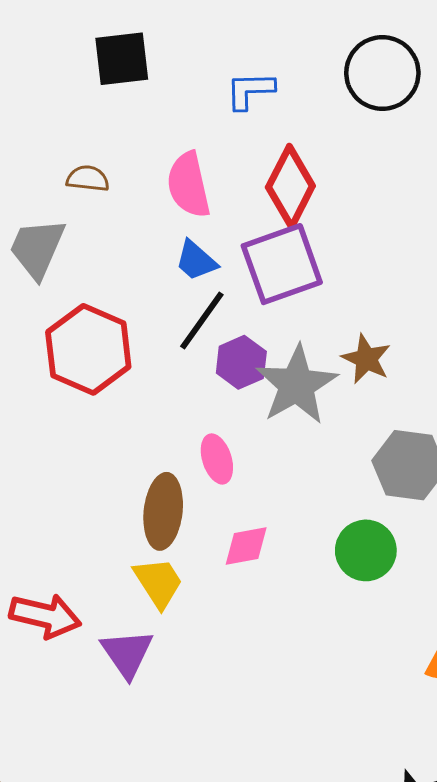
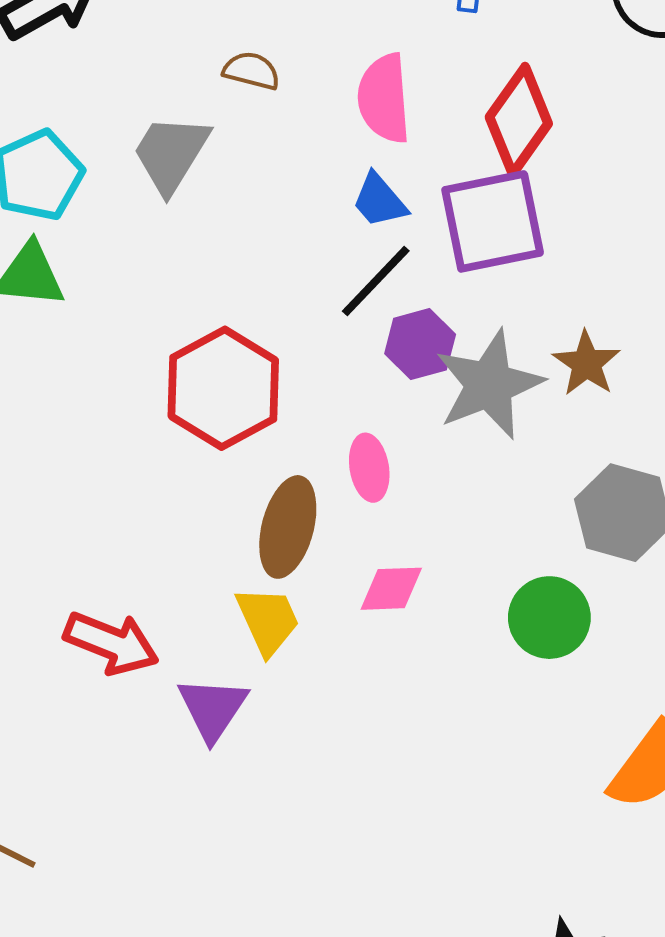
red hexagon: (88, 349) -> (223, 388), moved

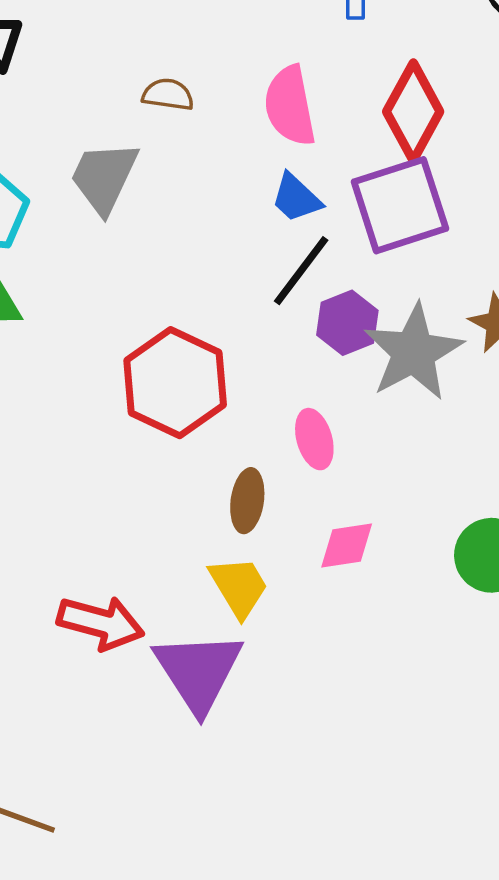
brown ellipse: (288, 527) -> (247, 501), size x0.7
purple triangle: (213, 709) -> (198, 671), size x1.4

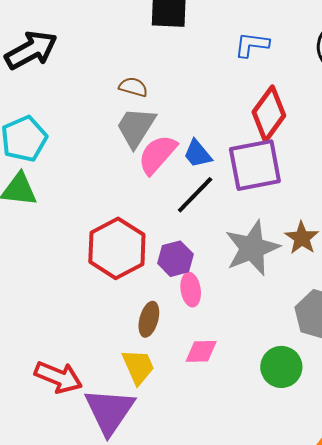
pink semicircle: (290, 106) -> (157, 154), moved, turned 45
gray trapezoid: (104, 177) -> (136, 127), moved
purple hexagon: (347, 323) -> (175, 259), moved

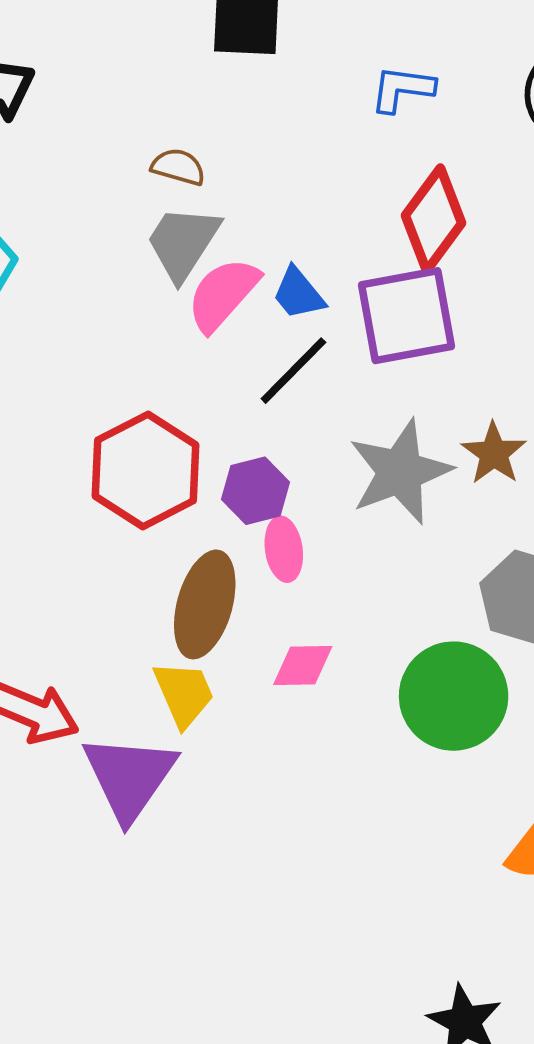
brown ellipse: (149, 319) -> (205, 604), size x1.6
green circle: (281, 367) -> (454, 696), size x1.4

